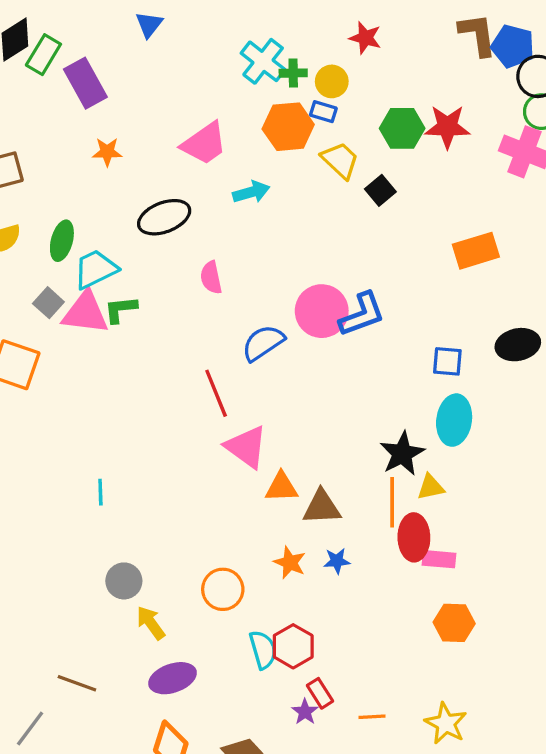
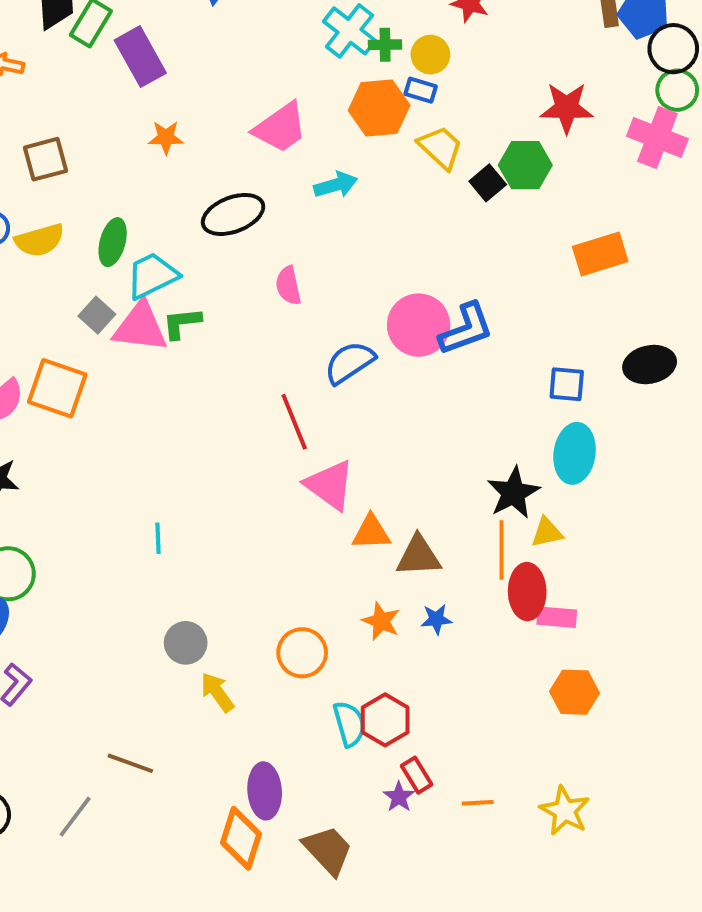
green hexagon: (402, 128) -> (525, 165), moved
purple ellipse: (173, 678) -> (265, 791), moved, turned -75

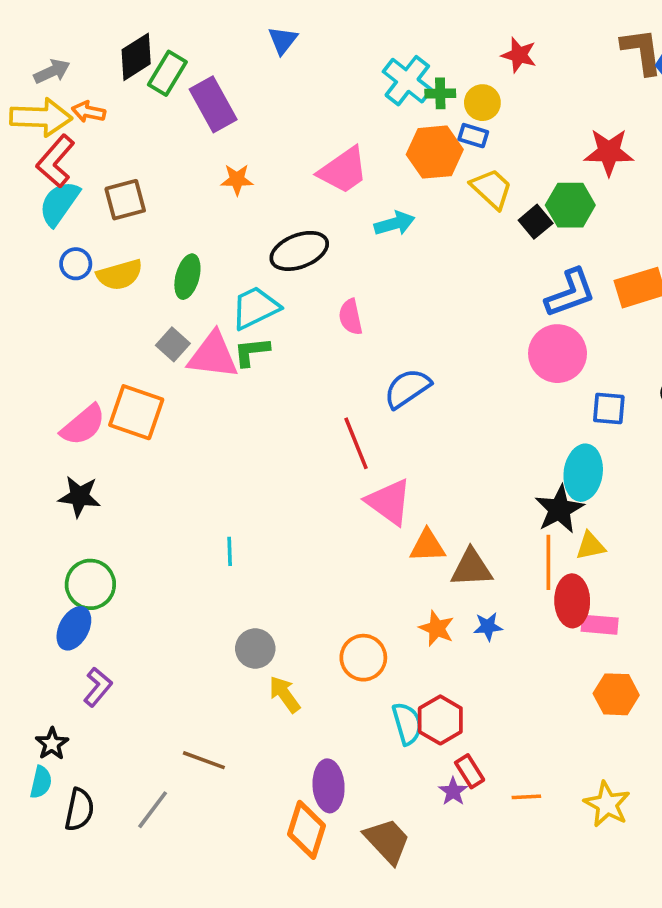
cyan trapezoid: (152, 276) -> (255, 308), moved
pink circle: (419, 325) -> (558, 354), moved
blue L-shape: (466, 329) -> (570, 293), moved
cyan ellipse: (575, 453) -> (583, 473), moved

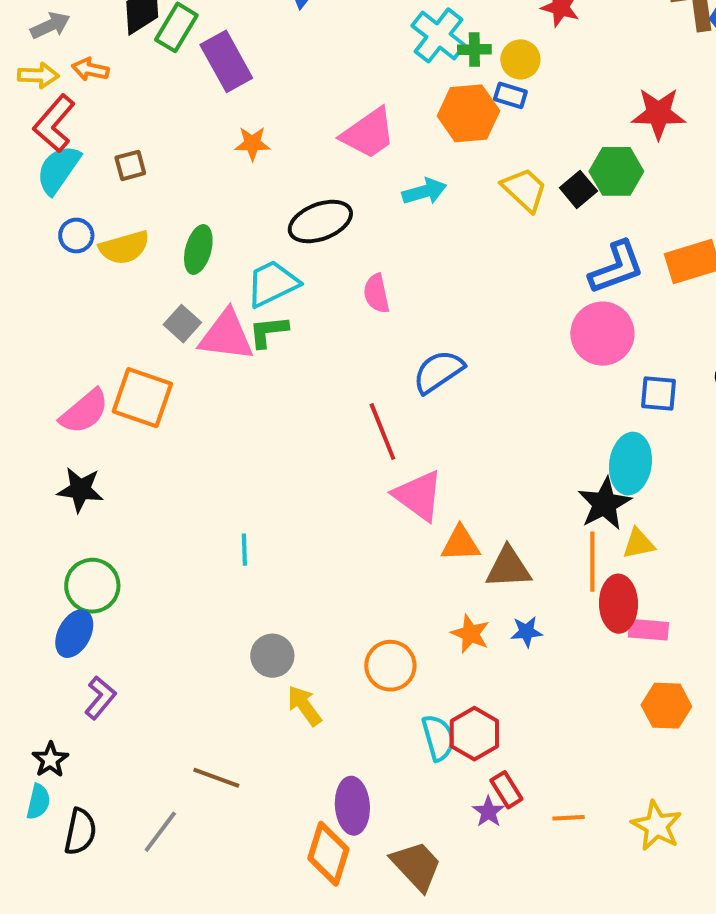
yellow arrow: (41, 117) -> (38, 75), size x0.6
yellow trapezoid: (492, 189) -> (524, 189), moved
brown square: (125, 200) -> (130, 165), size x0.7

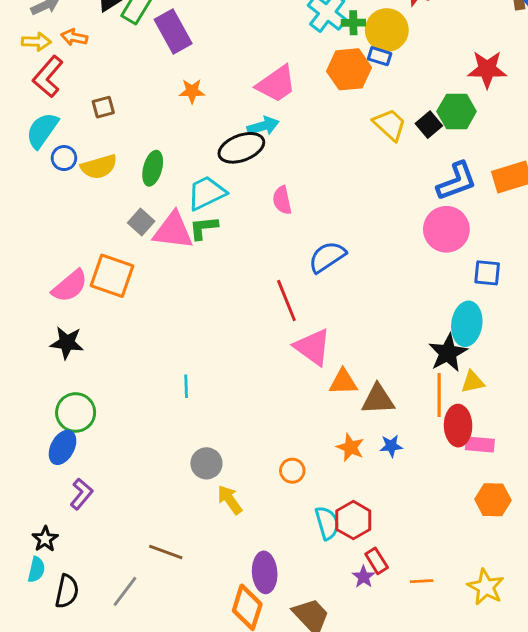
yellow circle: (520, 59) -> (387, 30), size x1.5
cyan semicircle: (58, 169) -> (42, 130), moved
cyan arrow: (424, 191) -> (263, 126), moved
orange circle: (390, 666) -> (292, 471), size x0.7

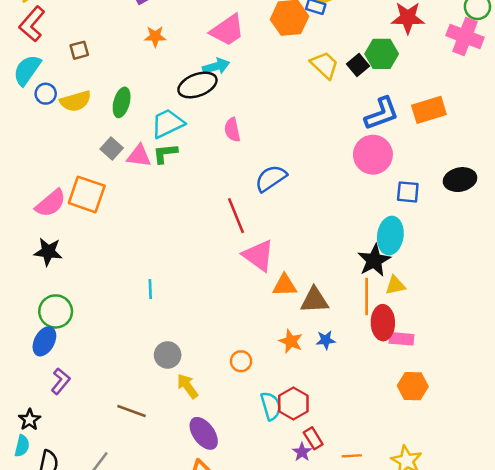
pink triangle: (173, 231) -> (139, 156), size x0.7
brown line: (166, 552) -> (132, 411), moved
purple ellipse: (265, 572) -> (204, 433), moved, turned -32

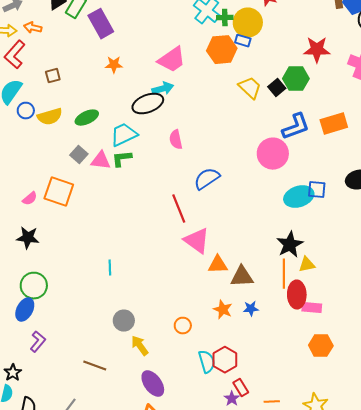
green ellipse: (122, 102) -> (87, 118), turned 50
pink circle: (373, 155) -> (273, 154), moved
pink semicircle: (51, 203) -> (30, 199), size x0.6
cyan ellipse: (390, 236) -> (299, 197), moved, turned 64

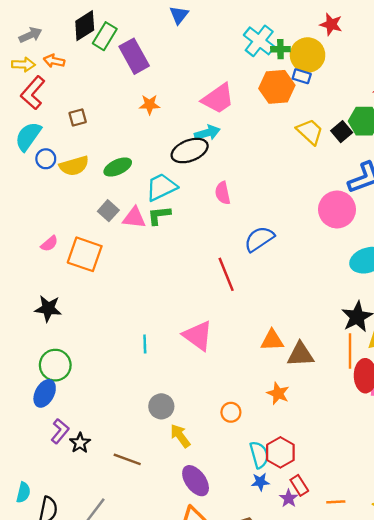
pink semicircle: (30, 199) -> (49, 244), moved
pink triangle: (197, 241) -> (198, 336), moved
blue star: (251, 309) -> (260, 482), moved
black star: (13, 373) -> (80, 443), moved

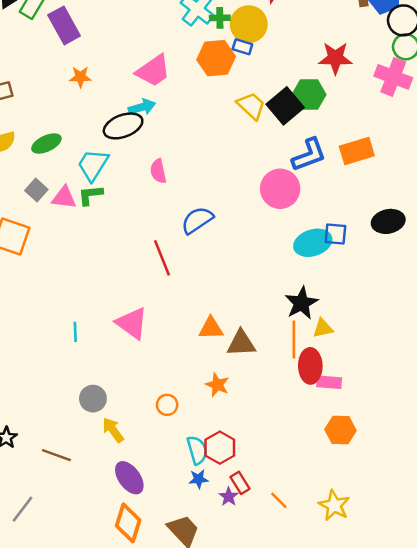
black square: (342, 132) -> (285, 106), size x1.6
cyan trapezoid: (161, 187) -> (93, 165), turned -32
orange line: (336, 502) -> (279, 500), turned 48

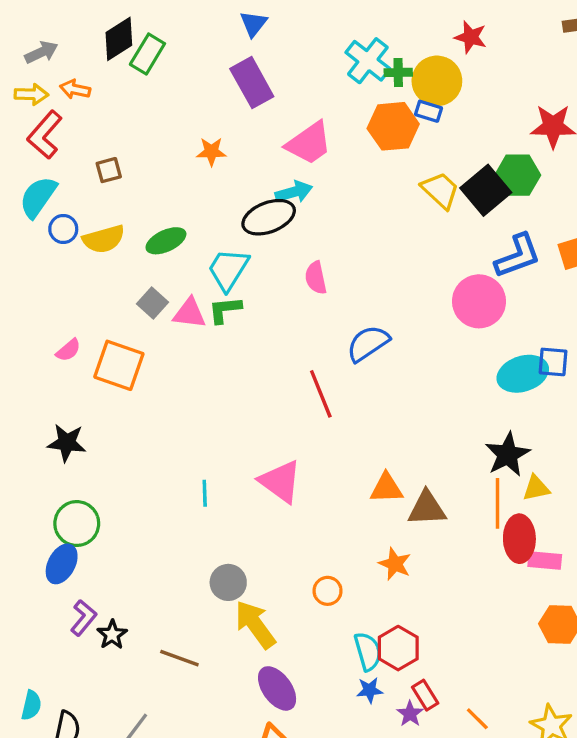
purple rectangle: (64, 25) -> (252, 83), moved
yellow arrow: (113, 430) -> (255, 624), size x1.4

